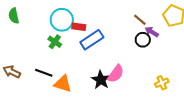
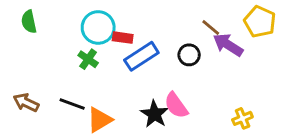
purple arrow: (152, 32) -> (228, 45), size x1.5
black circle: (143, 40) -> (189, 55), moved
pink semicircle: (116, 74) -> (176, 105), turned 108
orange triangle: (63, 84) -> (100, 120), turned -48

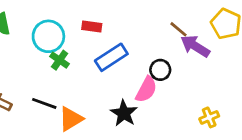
cyan circle: (98, 27) -> (48, 36), moved
red rectangle: (123, 38) -> (92, 27), moved
black circle: (189, 55) -> (160, 70), moved
pink semicircle: (176, 105) -> (146, 89), moved, turned -116

